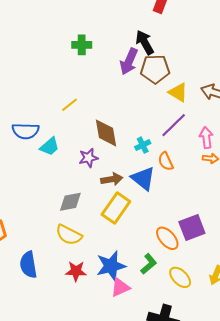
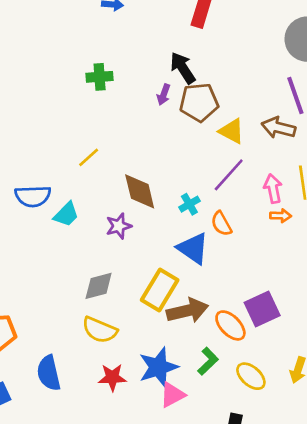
purple arrow: (129, 61) -> (164, 95), size x0.6
brown arrow: (112, 179) -> (187, 311), moved, size x1.4

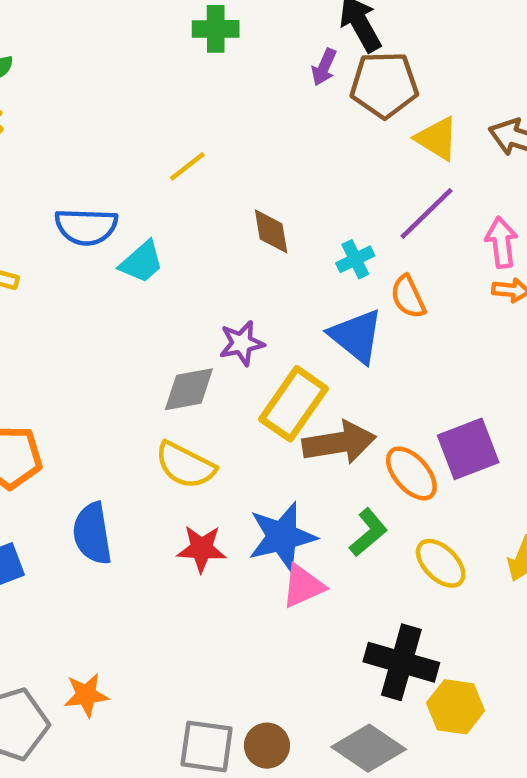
brown diamond: (140, 191) -> (271, 231), size x0.7
purple star: (119, 226) -> (242, 343), moved

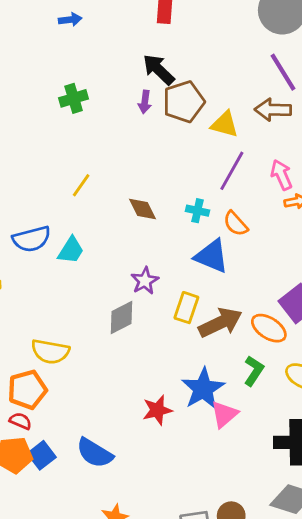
cyan cross: (355, 259) -> (197, 211), turned -35
yellow rectangle: (294, 404) -> (186, 308), size x0.7
yellow semicircle: (185, 465) -> (50, 352), moved
blue semicircle: (92, 534) -> (95, 453), moved, turned -33

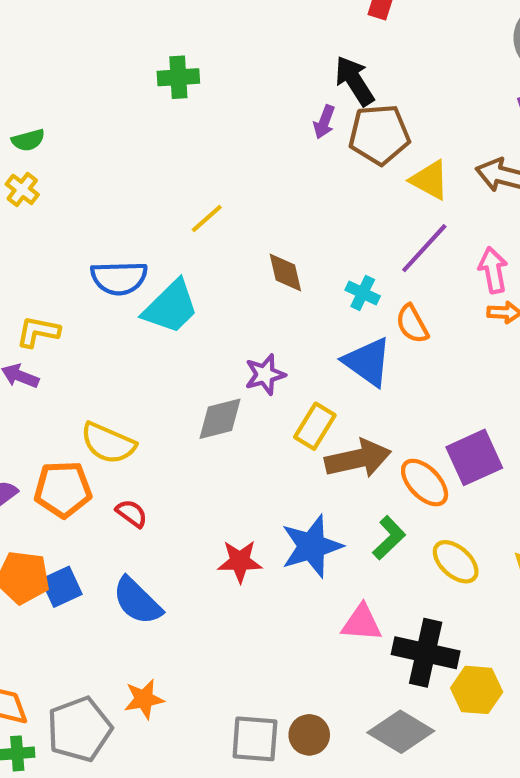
green cross: (74, 98) -> (178, 77), moved
cyan trapezoid: (71, 250) -> (171, 307), size x1.4
pink triangle: (224, 414) -> (362, 623), moved, turned 32
red semicircle: (21, 421) -> (132, 513), moved

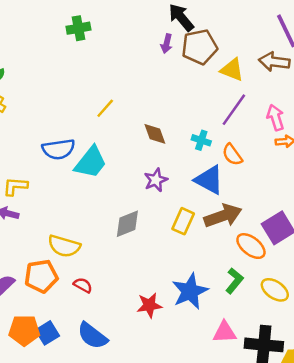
purple star: (265, 375) -> (156, 180), moved
brown arrow: (358, 459) -> (223, 216), moved

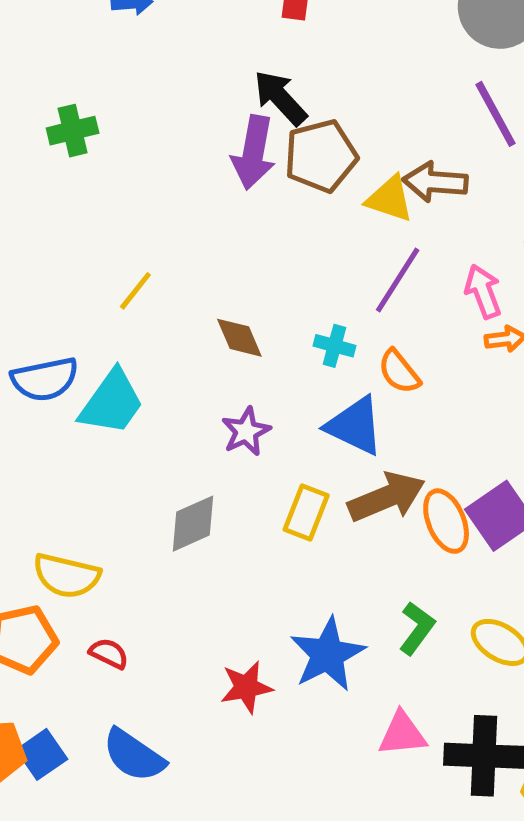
purple arrow: (167, 44) -> (253, 153), size x1.8
brown arrow: (274, 62) -> (435, 182), moved
orange ellipse: (251, 246) -> (446, 521), moved, turned 32

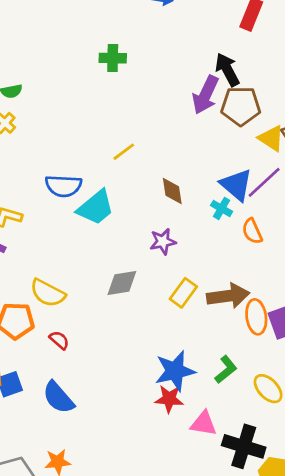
blue triangle: (355, 426) -> (236, 185), moved
red star: (246, 687) -> (169, 399), moved

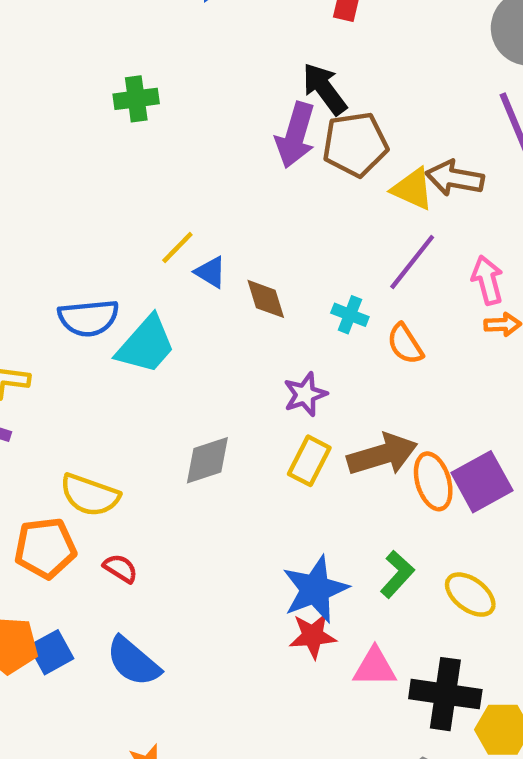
blue triangle: (236, 185) -> (211, 272), moved, size x0.6
purple star: (163, 242) -> (305, 394), moved

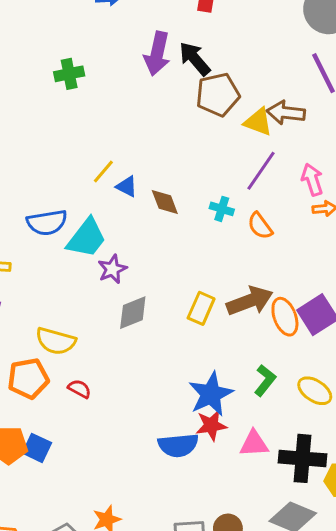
purple arrow: (295, 135) -> (157, 54), moved
purple star: (305, 394) -> (112, 269), moved
blue square: (51, 652) -> (37, 448), turned -32
blue semicircle: (133, 661) -> (178, 445), moved, turned -42

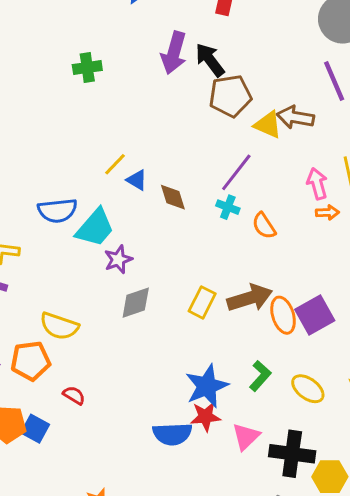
purple line: (261, 171) -> (236, 172), moved
red semicircle: (79, 389) -> (74, 395), moved
pink triangle: (254, 444) -> (246, 437), turned -44

